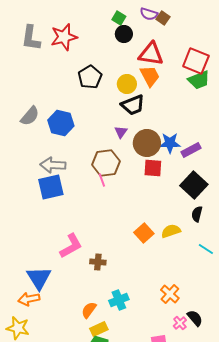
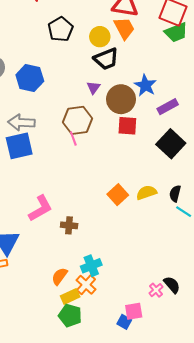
blue star: (170, 143) -> (145, 85), moved, turned 30
black semicircle: (197, 214) -> (175, 194), moved
orange cross: (170, 294) -> (86, 285), moved

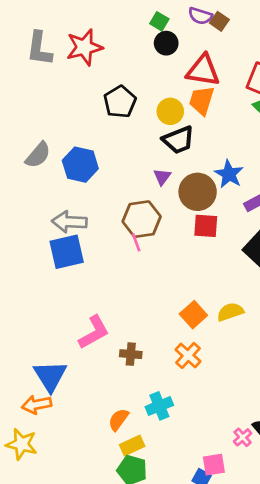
orange trapezoid: (124, 28) -> (202, 100), turned -135
orange cross: (86, 285) -> (188, 355), moved

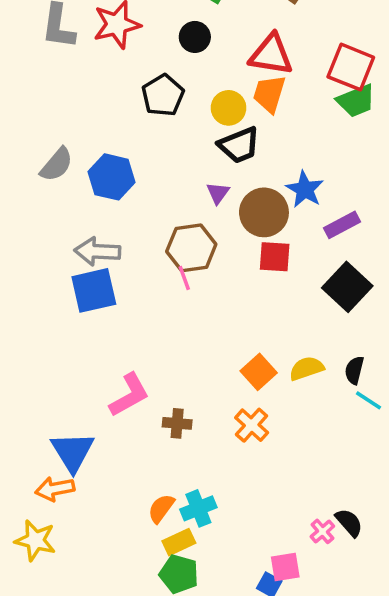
black circle: (166, 43) -> (195, 37), moved
cyan cross: (159, 406) -> (198, 508), moved

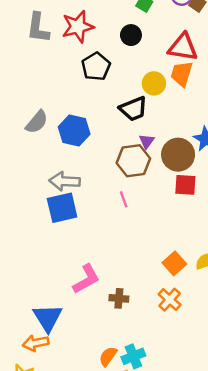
black pentagon: (163, 95) -> (96, 66), moved
black trapezoid: (239, 145) -> (133, 109), moved
brown hexagon: (191, 248) -> (133, 161), moved

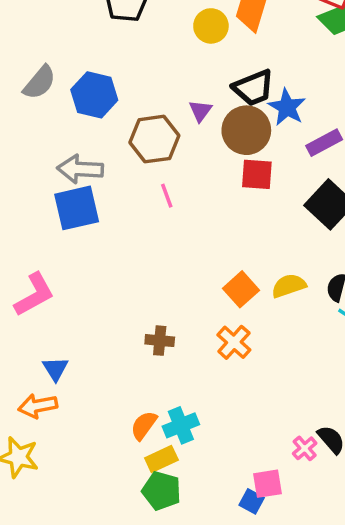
black trapezoid: (133, 109) -> (253, 88), moved
brown hexagon: (133, 161) -> (154, 139), moved
pink L-shape: (86, 279) -> (34, 295), moved
blue triangle: (48, 318) -> (55, 369), size x0.6

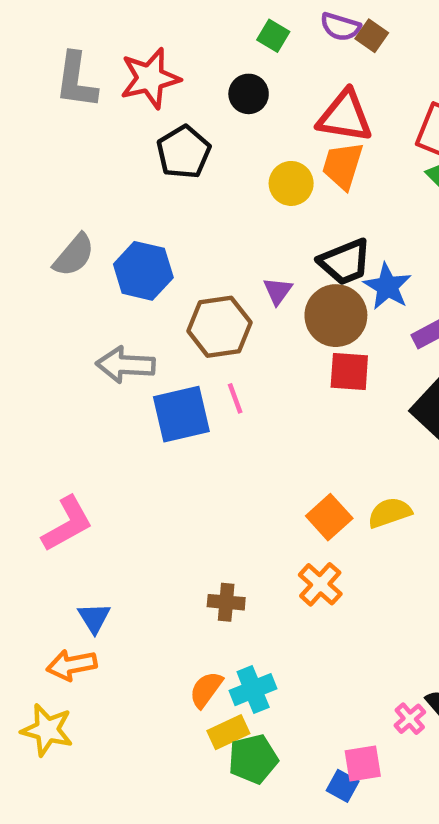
blue square: (77, 208) -> (181, 414), moved
brown cross: (160, 341) -> (226, 602), moved
green pentagon: (161, 491) -> (253, 759), moved, turned -30

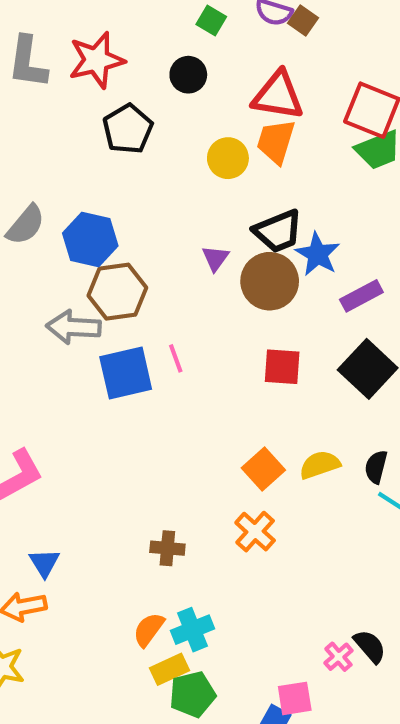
brown hexagon: (219, 327) -> (117, 292), moved
red square: (349, 372) -> (282, 367), moved

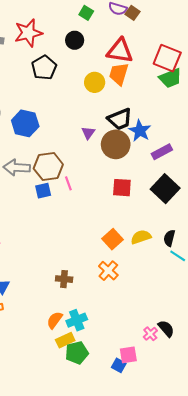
brown hexagon: (117, 292) -> (48, 167), moved
blue square: (126, 373) -> (43, 191), size x0.6

